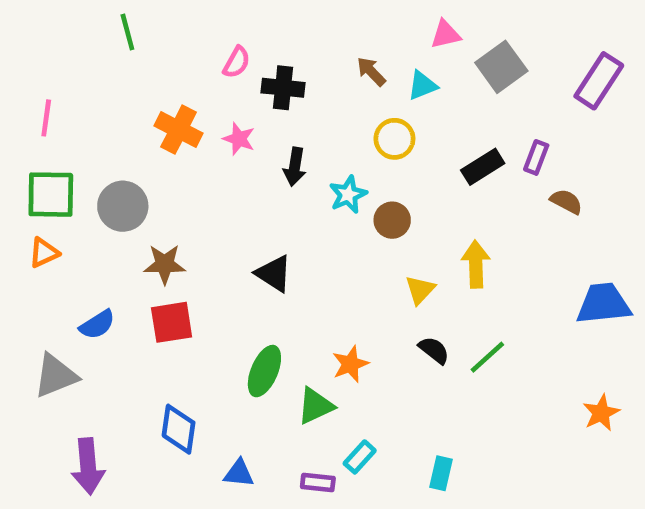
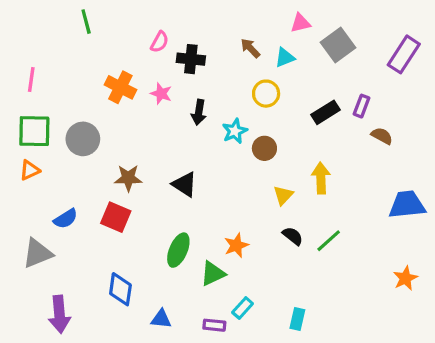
brown star: (165, 264) -> (128, 178), moved
red square: (172, 322) -> (116, 217), turned 32

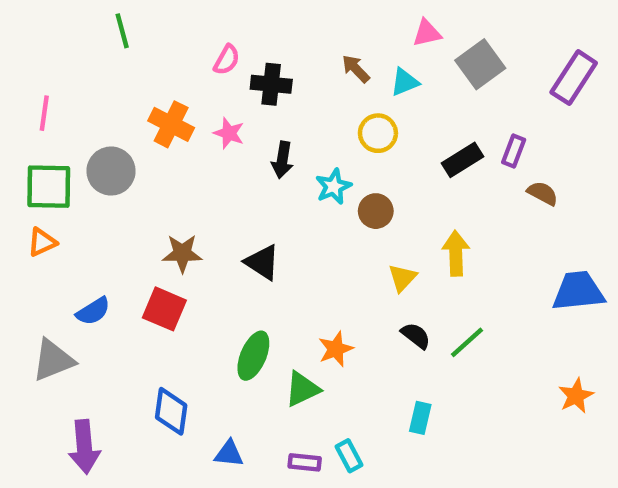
gray circle: (83, 139) -> (111, 171), moved
cyan rectangle: (243, 308) -> (349, 456), moved, turned -70
cyan rectangle: (297, 319) -> (420, 418), moved

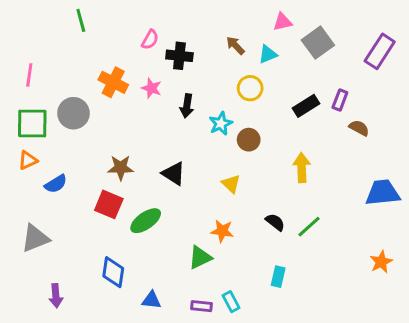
yellow triangle: (402, 278) -> (231, 184), moved, turned -30
blue semicircle: (93, 311) -> (56, 184), moved
orange star: (336, 349) -> (222, 231), turned 30
green ellipse: (253, 356) -> (146, 221), moved, turned 32
purple arrow: (84, 447) -> (56, 296), size x0.7

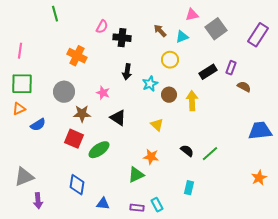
pink star: (152, 88) -> (103, 93), moved
gray circle: (73, 113) -> (64, 92), moved
yellow arrow: (302, 168) -> (192, 101), moved
gray triangle: (35, 238) -> (24, 177), moved

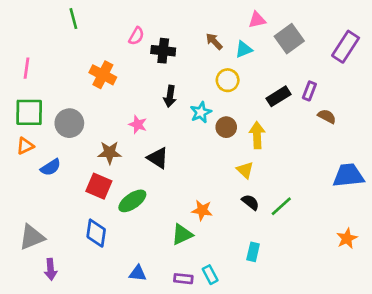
gray circle: (64, 92) -> (69, 123), moved
yellow triangle: (157, 125) -> (245, 170), moved
blue diamond: (77, 185) -> (96, 233), moved

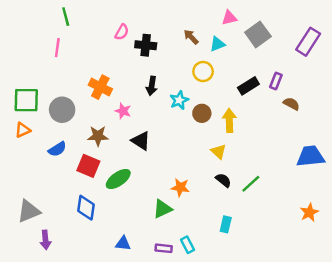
pink line: (26, 68) -> (57, 48), moved
orange cross: (103, 75) -> (100, 87), moved
blue semicircle: (51, 167) -> (57, 149), moved

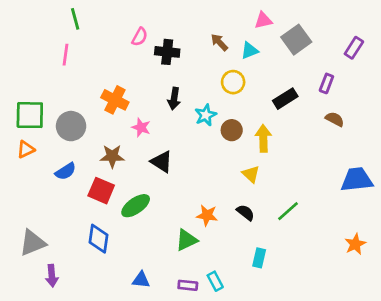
purple rectangle: (308, 42) -> (354, 48), size x0.7
purple rectangle: (276, 81) -> (326, 83), moved
black semicircle: (223, 180) -> (245, 213), moved

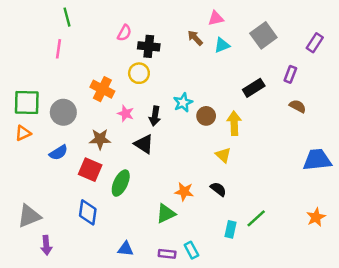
pink triangle: (263, 20) -> (216, 18), moved
yellow circle: (233, 82) -> (139, 73), moved
black arrow: (174, 99) -> (155, 116), moved
green ellipse: (136, 206) -> (121, 183), turned -30
green line: (288, 211) -> (256, 218), moved

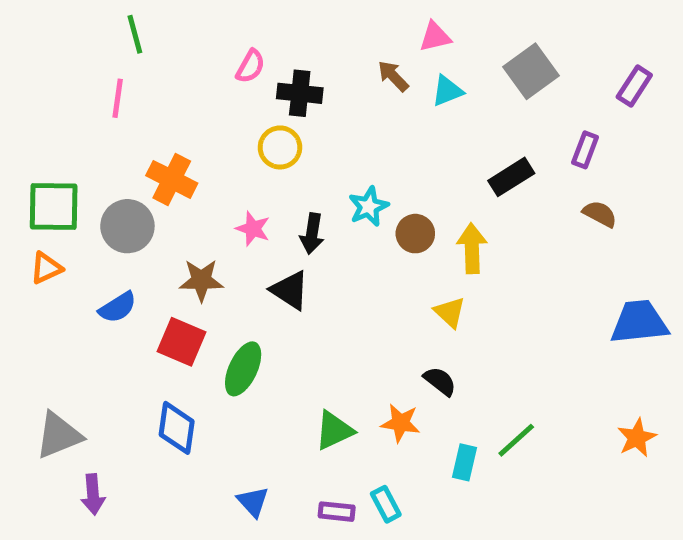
orange cross: (102, 89) -> (172, 179), moved
orange star: (184, 192) -> (401, 423), moved
blue triangle: (126, 249) -> (253, 502), turned 42

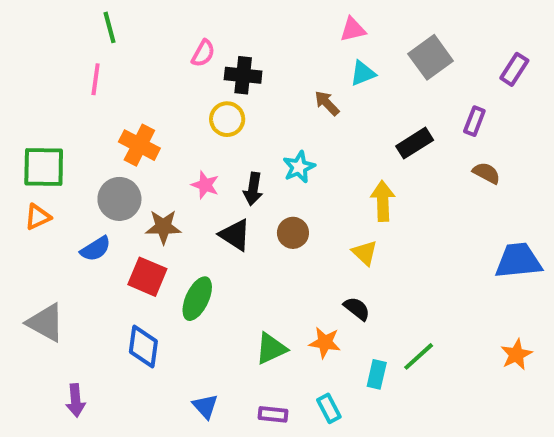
brown arrow: (393, 76) -> (327, 103), moved
gray circle: (127, 226) -> (119, 199), moved
brown circle: (415, 234) -> (293, 233), moved
gray triangle: (59, 435) -> (46, 323), moved, turned 51
cyan rectangle: (386, 504) -> (329, 408), moved

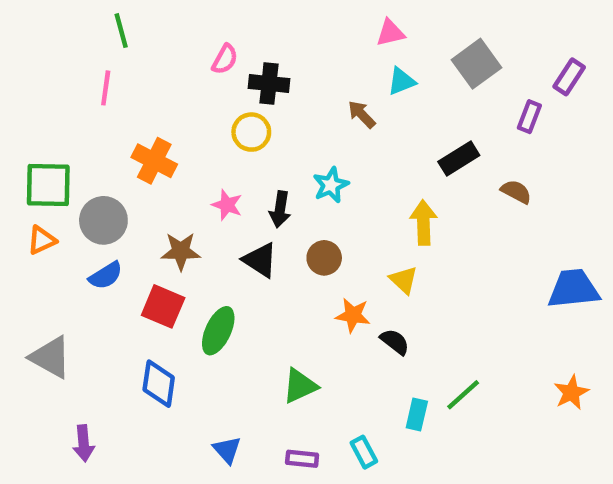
purple rectangle: (474, 121) -> (529, 117), moved
brown semicircle: (486, 173) -> (516, 192), moved
gray circle: (119, 199) -> (103, 220), moved
orange star: (325, 343) -> (353, 315), moved

